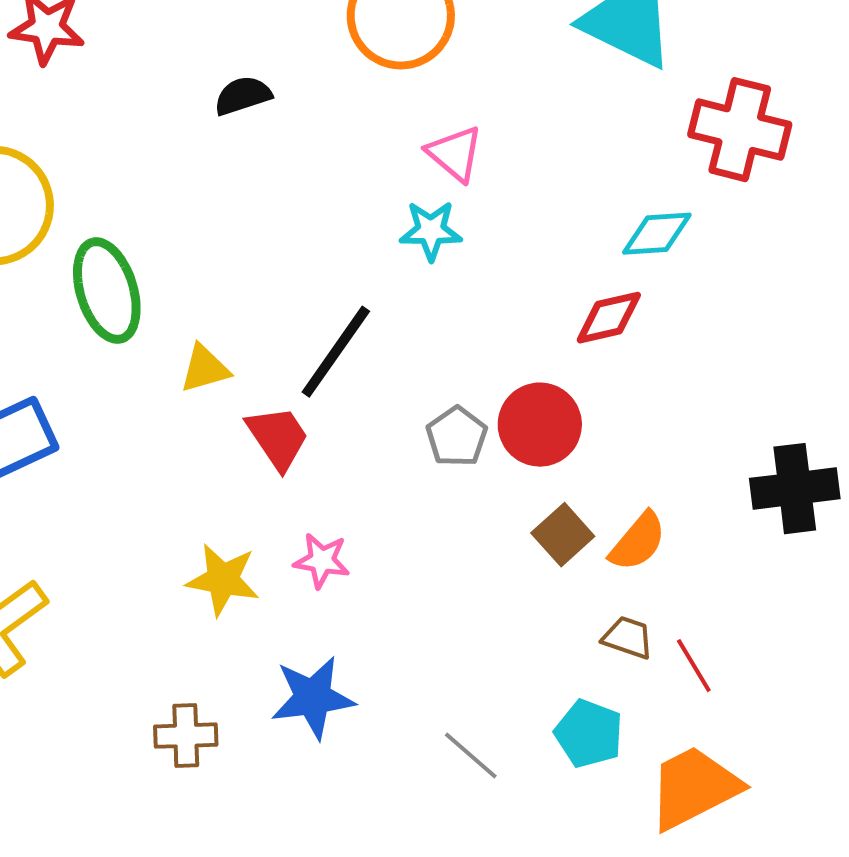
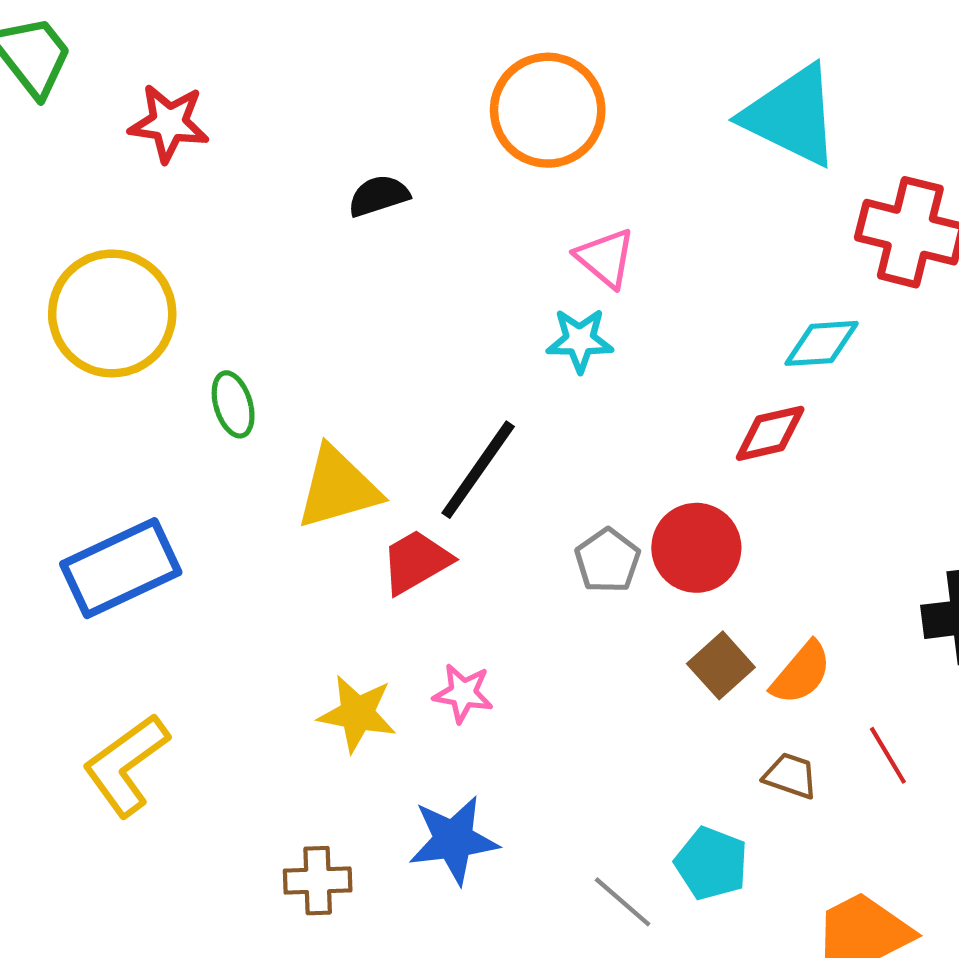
green ellipse: (107, 291) -> (233, 404), size x0.6
yellow triangle: (205, 369) -> (338, 488), size x1.6
red trapezoid: (278, 438) -> (416, 562), turned -86
red line: (694, 666) -> (888, 755), moved
cyan pentagon: (589, 734) -> (711, 863), moved

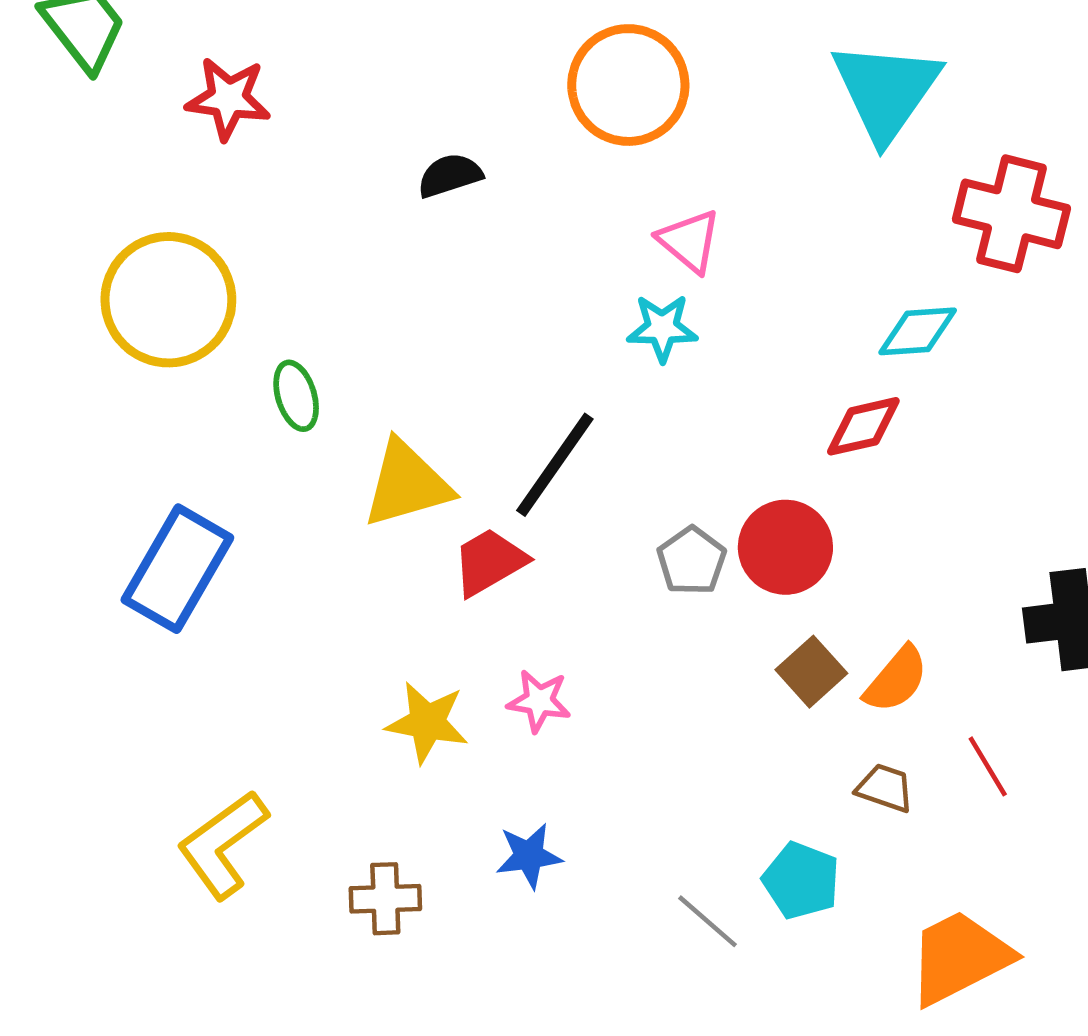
cyan triangle: (792, 116) -> (886, 91), turned 39
blue rectangle: (121, 568) -> (177, 569), turned -35
yellow L-shape: (126, 765) -> (223, 844), moved
blue star: (453, 840) -> (529, 856), size x0.7

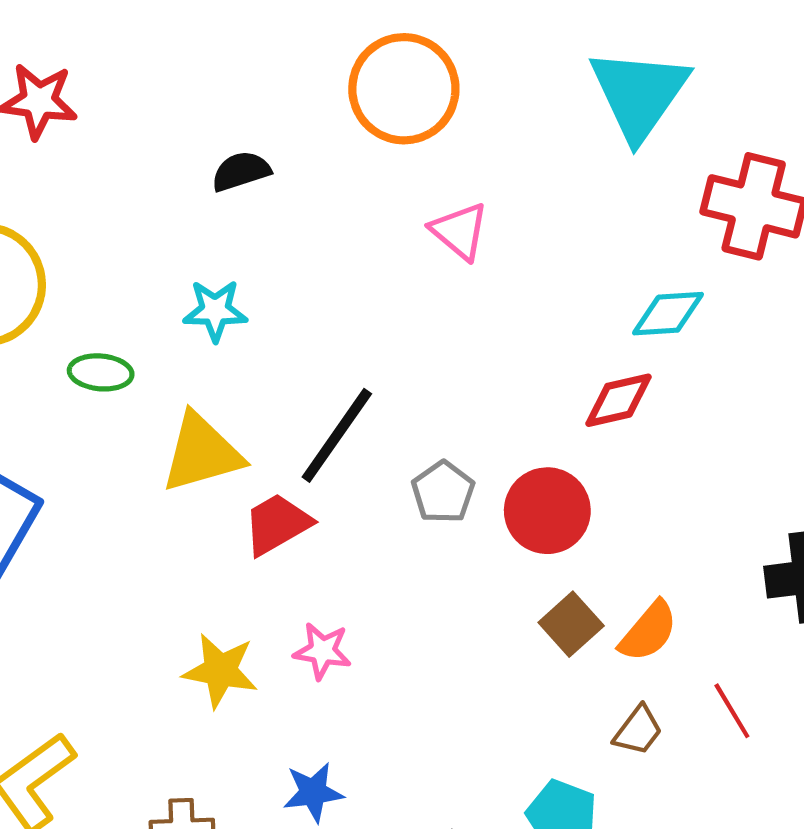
cyan star: (662, 328) -> (215, 311), moved
green ellipse: (296, 396) -> (101, 372), turned -68
gray pentagon: (692, 561) -> (443, 492), moved
brown trapezoid: (885, 788) -> (638, 730), turned 108

